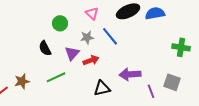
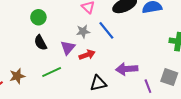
green circle: (60, 23) -> (38, 17), moved

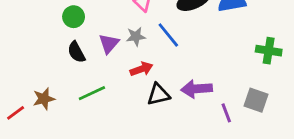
purple triangle: (68, 48) -> (109, 44), moved
black triangle: (98, 83) -> (158, 94), moved

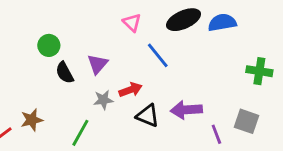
green circle: (74, 17) -> (49, 45), moved
gray star: (136, 36) -> (103, 100), moved
green line: (92, 93) -> (80, 133), moved, turned -36
black triangle: (158, 94) -> (148, 116), turned 35

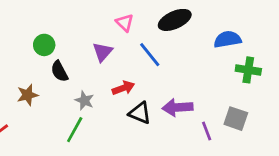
blue semicircle: (222, 23) -> (227, 39), moved
purple triangle: (98, 64) -> (102, 52), moved
gray star: (103, 100) -> (84, 100), moved, turned 30
brown star: (32, 120) -> (28, 95), moved

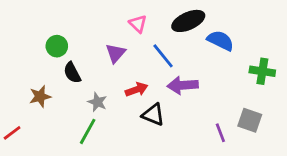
blue semicircle: (227, 39) -> (220, 41), moved, turned 36
purple arrow: (177, 107) -> (183, 85), moved

